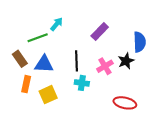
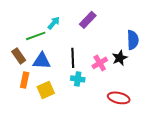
purple rectangle: (100, 31) -> (88, 20), moved

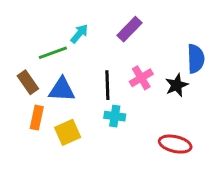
pink cross: (100, 63) -> (141, 78), moved

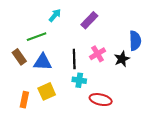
cyan arrow: (79, 34) -> (55, 15), moved
orange rectangle: (37, 118) -> (24, 100), moved
red ellipse: (175, 144) -> (101, 100), moved

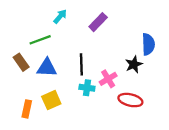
pink cross: (98, 54) -> (108, 79), moved
red ellipse: (101, 100) -> (130, 100), moved

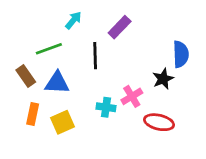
black line: (81, 64) -> (95, 56), moved
orange rectangle: (27, 109) -> (33, 114), moved

